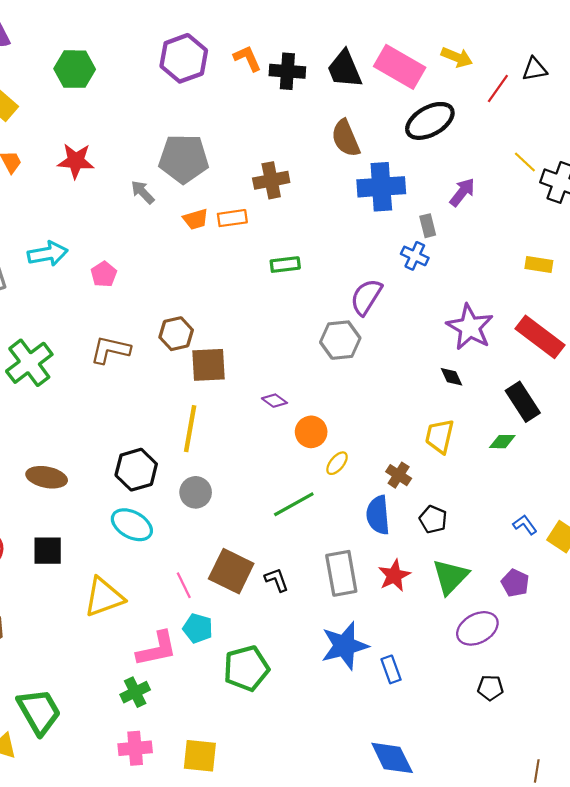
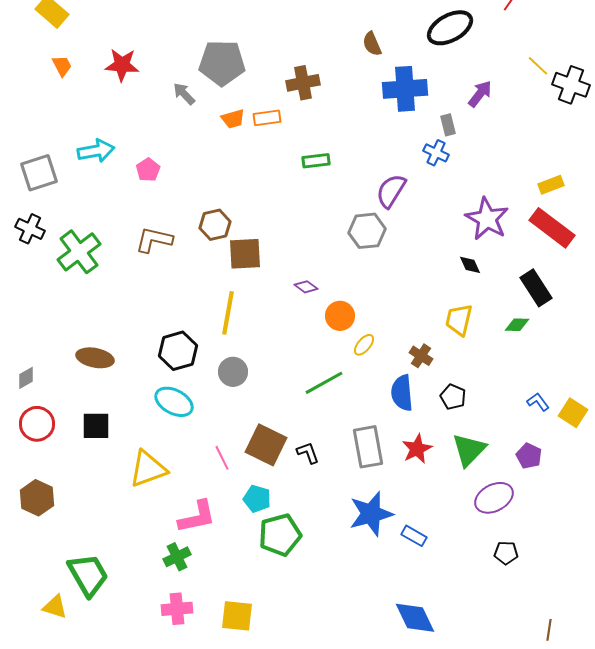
brown semicircle: (346, 138) -> (372, 44), size x0.7
yellow rectangle: (539, 265) -> (551, 185), moved, turned -30
cyan pentagon: (198, 628) -> (257, 499), moved
blue rectangle: (391, 669) -> (414, 536), turned -40

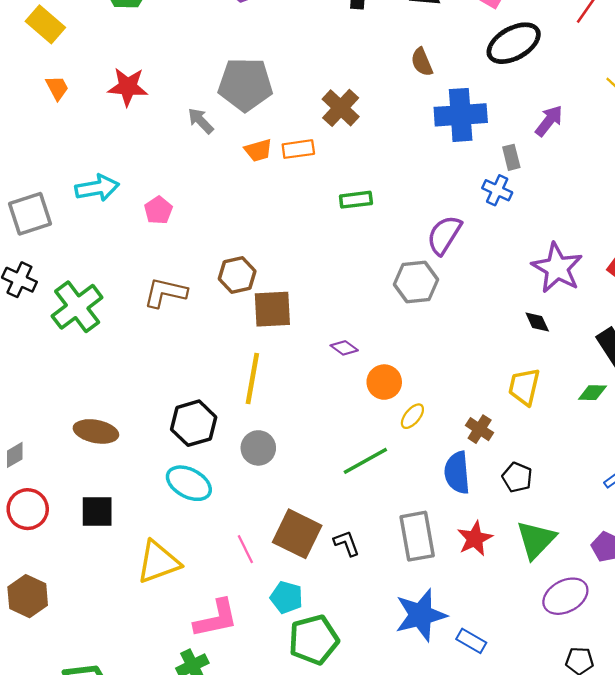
brown cross: (303, 83) -> (341, 108), turned -36

